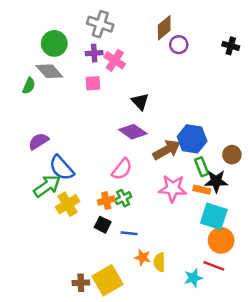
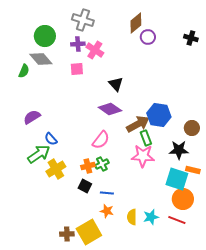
green rectangle: (202, 167) -> (146, 138), moved
blue semicircle: (62, 168) -> (51, 139), size x0.6
orange rectangle: (202, 190) -> (193, 170), moved
orange star: (142, 257) -> (107, 211), moved
cyan star: (193, 278) -> (151, 217), moved

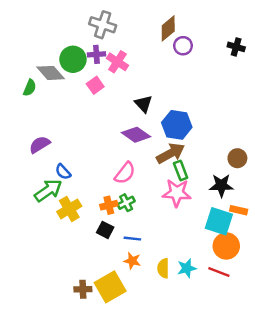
green circle: (45, 36) -> (73, 59), moved
pink square: (77, 69) -> (95, 85), turned -32
blue hexagon: (159, 115) -> (177, 125), moved

